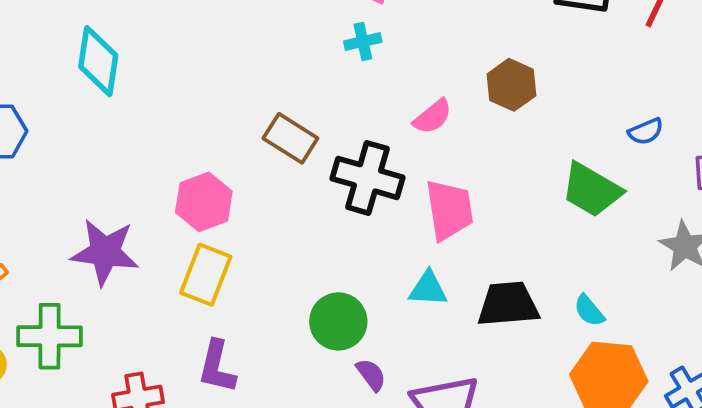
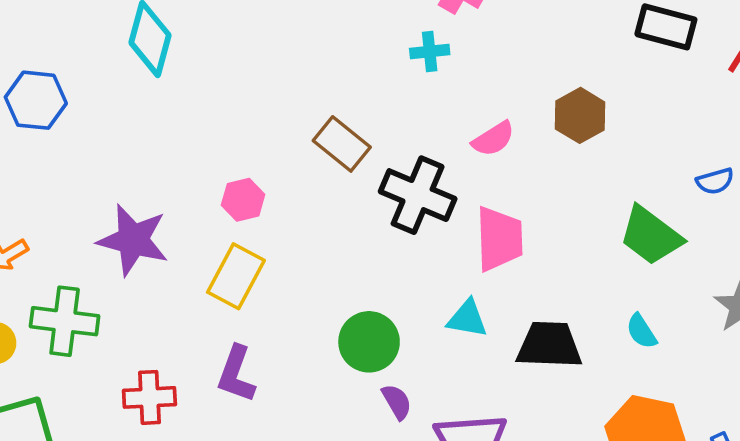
pink hexagon: (204, 202) -> (243, 200), size x0.7
cyan semicircle: (589, 311) -> (641, 331), moved

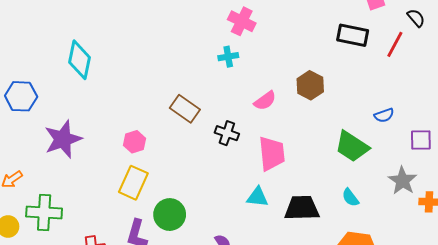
black cross: (418, 195) -> (227, 133), size x0.6
purple star: (133, 240) -> (63, 139), moved, turned -30
green circle: (369, 342) -> (170, 215), moved

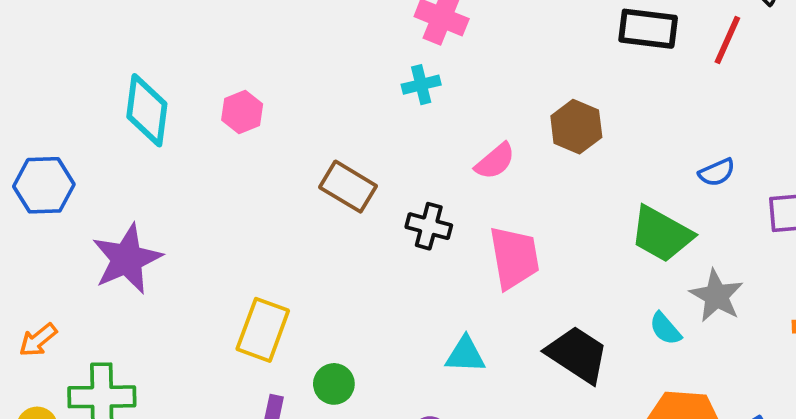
pink hexagon: (134, 142) -> (242, 112), moved
gray star: (403, 181) -> (716, 296), moved
cyan triangle: (258, 197) -> (465, 355), moved
black trapezoid: (302, 208) -> (577, 354), turned 39
green circle: (170, 215) -> (334, 384), size x0.7

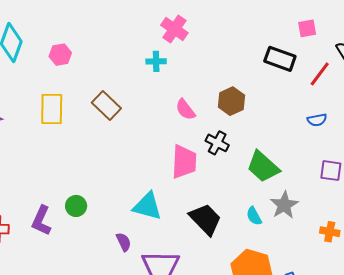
pink semicircle: (495, 161) -> (185, 110), turned 80
blue semicircle: (717, 172) -> (317, 120), moved
black cross: (429, 226) -> (217, 143), moved
yellow rectangle: (263, 330) -> (52, 109), moved, turned -32
cyan triangle: (465, 355) -> (147, 206), size x1.4

